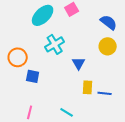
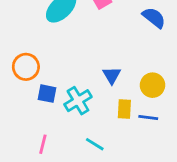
cyan cross: (55, 44) -> (78, 101), moved
yellow circle: (108, 46) -> (153, 85), moved

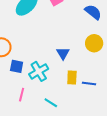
yellow circle: (153, 85) -> (94, 43), moved
pink line: (43, 144) -> (22, 95), moved

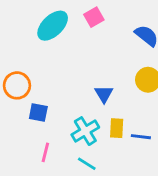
cyan cross: (39, 71) -> (85, 131), moved

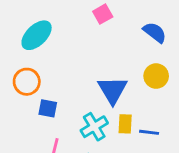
cyan ellipse: (53, 26) -> (37, 35), moved
blue triangle: (104, 94) -> (113, 90), size x1.6

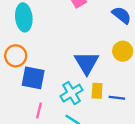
cyan ellipse: (37, 35) -> (24, 17), turned -52
blue square: (48, 108) -> (33, 78), size x1.5

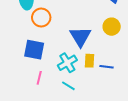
orange circle: (16, 56) -> (41, 18), moved

